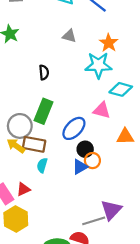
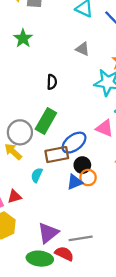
brown rectangle: (34, 144) -> (57, 155), moved, turned -30
purple triangle: (111, 210) -> (48, 233), moved

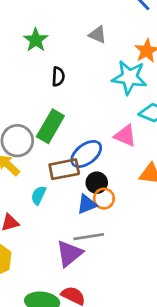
green star: (23, 38) -> (36, 40), moved
purple triangle: (48, 233) -> (69, 253), moved
gray line: (81, 238) -> (89, 237), moved

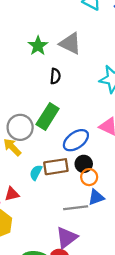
gray triangle: (98, 35) -> (70, 43), moved, size x1.5
brown rectangle: (64, 169) -> (56, 167), moved
blue triangle: (87, 204) -> (96, 197), moved
purple triangle: (69, 253) -> (67, 238), moved

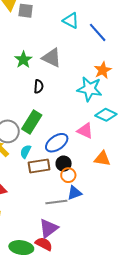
cyan semicircle: (36, 173) -> (26, 151), moved

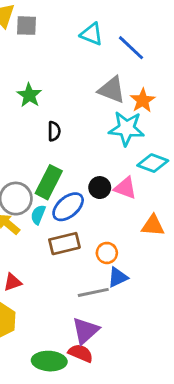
gray triangle: (52, 58) -> (112, 90), moved
blue ellipse: (57, 143) -> (68, 207), moved
cyan semicircle: (26, 151) -> (38, 215), moved
black circle: (64, 164) -> (100, 188), moved

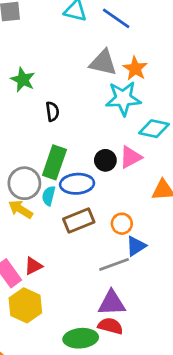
pink triangle: (125, 188) -> (131, 157), turned -40
blue ellipse: (68, 207) -> (77, 184), turned 44
purple triangle: (85, 331) -> (112, 303), turned 48

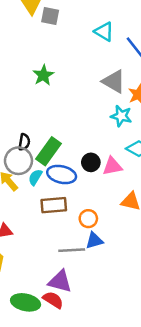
cyan star: (123, 98) -> (121, 116), size x0.7
black semicircle: (52, 111) -> (24, 142), moved

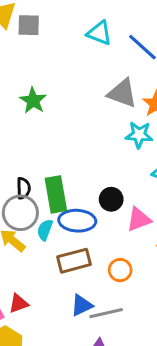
green rectangle: (48, 151) -> (56, 194), turned -36
pink triangle: (112, 166) -> (139, 219), moved
blue triangle: (94, 241) -> (82, 305), moved

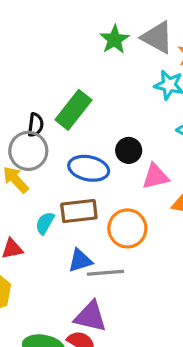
green star: (33, 101) -> (114, 40), moved
green rectangle: (56, 194) -> (73, 110), moved, turned 40
cyan semicircle: (45, 230) -> (45, 223), moved
orange circle: (120, 270) -> (127, 228), size x1.5

